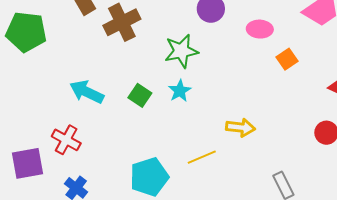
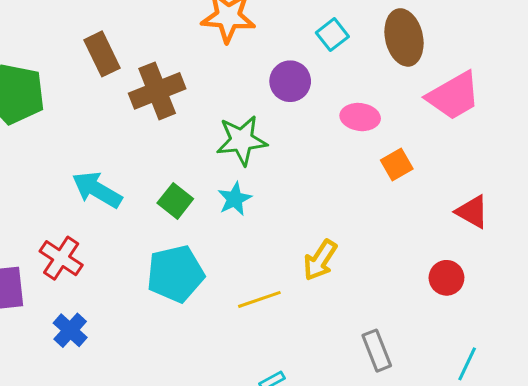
yellow arrow: (240, 127) -> (320, 260), turned 112
cyan pentagon: (149, 177) -> (175, 274), moved

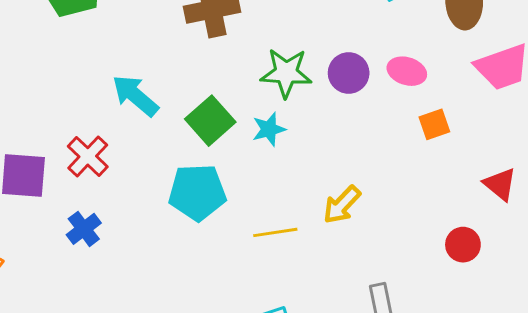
purple circle: (290, 81) -> (349, 73), moved
green square: (175, 201) -> (210, 121), size x1.4

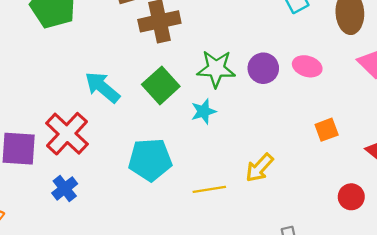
green square: (210, 121) -> (161, 85), moved
orange square: (434, 124) -> (327, 130), moved
red cross: (88, 156) -> (67, 134), size x1.4

